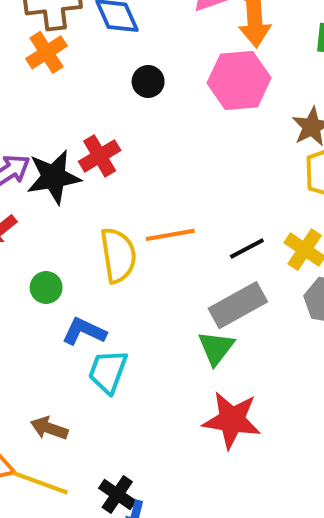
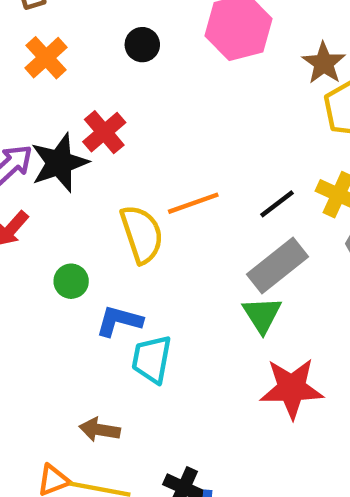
orange cross: (47, 52) -> (46, 58), moved

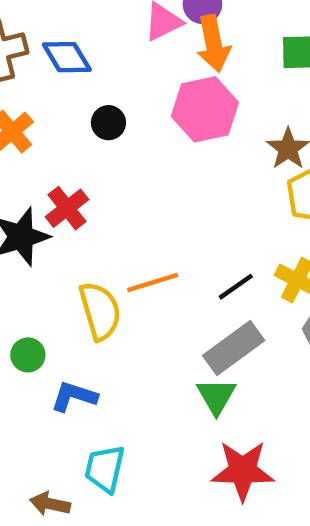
cyan trapezoid: (152, 359) -> (105, 469), moved

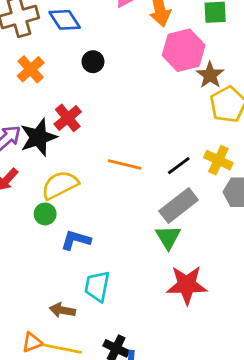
pink hexagon: (205, 109) -> (184, 50), moved
orange line: (153, 282) -> (125, 165), turned 32
yellow semicircle: (100, 311) -> (60, 185), moved, turned -99

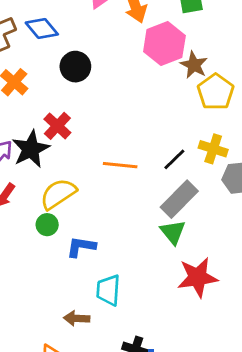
black circle: (93, 62) -> (75, 67), size x1.4

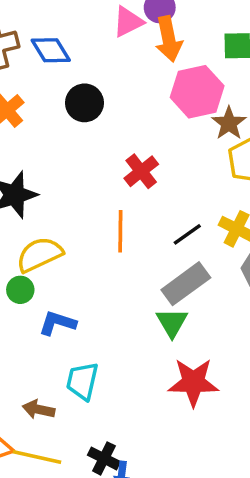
red cross: (57, 126) -> (141, 171), moved
orange line: (120, 165) -> (120, 231), turned 76

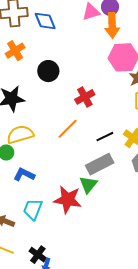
black circle: (84, 103) -> (48, 71), moved
orange line: (120, 231) -> (68, 129), turned 35
red star: (193, 382) -> (68, 200), moved

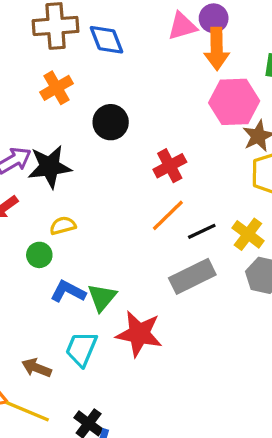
orange line: (68, 129) -> (168, 215), moved
yellow semicircle: (20, 134) -> (63, 226), size x0.6
green triangle: (88, 185) -> (102, 297), moved

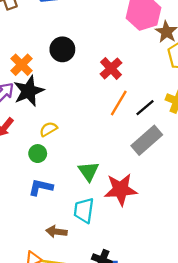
orange cross: (57, 88) -> (22, 65), moved
blue L-shape: (68, 292) -> (41, 187), moved

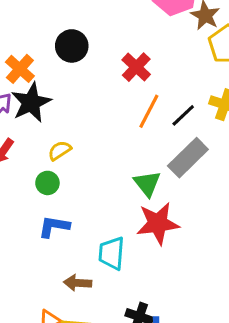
green triangle: (89, 171) -> (147, 184), moved

